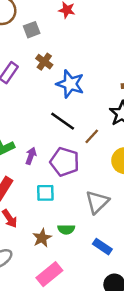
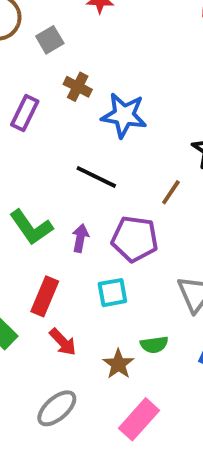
black line: (63, 121) -> (96, 177), moved

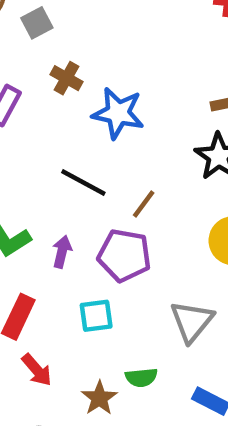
brown line: (171, 192) -> (144, 204), moved

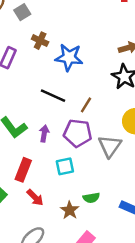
gray triangle: (192, 321) -> (110, 146), moved

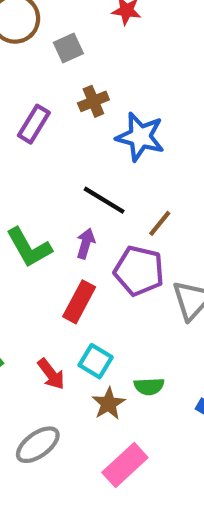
brown cross: (40, 41) -> (93, 101), turned 35
purple arrow: (44, 133) -> (86, 243), moved
cyan square: (65, 166) -> (96, 361), moved, turned 36
red rectangle: (23, 170) -> (79, 302), moved

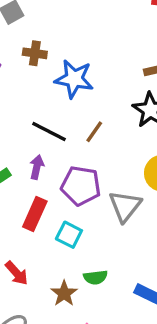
brown cross: (93, 101) -> (35, 53), turned 35
brown line: (160, 223) -> (94, 132), moved
cyan square: (96, 361) -> (69, 235), moved

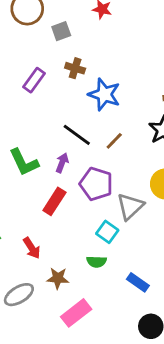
cyan square: (69, 235) -> (107, 232), moved
brown star: (64, 293) -> (58, 278), moved, turned 30

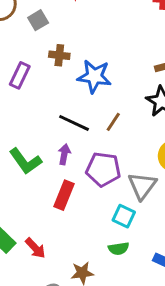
red arrow: (32, 248) -> (35, 248), moved

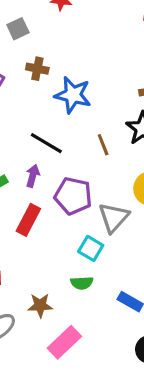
brown line: (113, 122) -> (103, 145), moved, turned -60

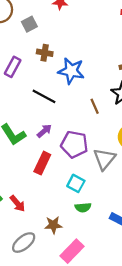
black line: (46, 143) -> (44, 96), moved
purple arrow: (33, 176) -> (44, 131), turned 35
cyan square: (91, 248) -> (76, 183), moved

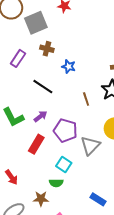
gray square: (29, 24) -> (36, 23), size x1.6
blue star: (71, 71) -> (69, 67), size x0.6
green semicircle: (83, 207) -> (56, 183), moved

